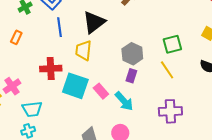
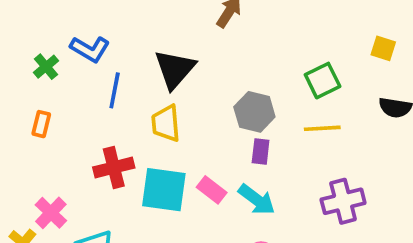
blue line: (59, 27) -> (115, 90), turned 30
yellow line: (167, 70) -> (322, 128), turned -48

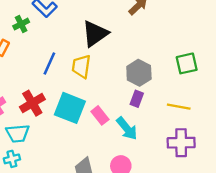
green cross: (46, 67) -> (21, 24), moved
blue line: (115, 90) -> (49, 64), moved
yellow line: (322, 128) -> (179, 107), moved
red cross: (114, 167) -> (32, 103), moved, turned -30

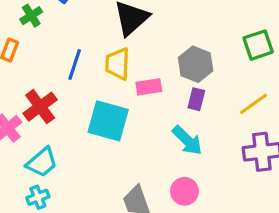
red cross: (32, 103) -> (40, 107), moved
yellow line: (179, 107) -> (253, 104), turned -40
pink rectangle: (100, 115) -> (149, 87), moved, turned -54
cyan trapezoid: (18, 133) -> (42, 162), turned -30

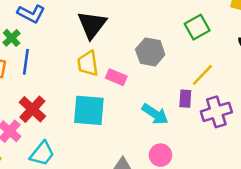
blue line: (75, 64) -> (26, 62), moved
pink rectangle: (149, 87) -> (116, 77), turned 42
purple rectangle: (196, 99) -> (185, 99), moved

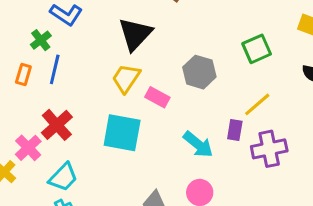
yellow trapezoid: (88, 63) -> (126, 78), turned 36

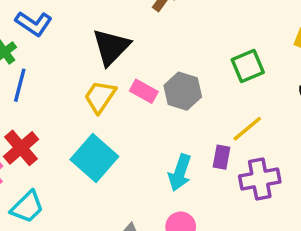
pink rectangle: (157, 97) -> (144, 91), moved
cyan square: (122, 133) -> (94, 158), turned 30
cyan arrow: (198, 144) -> (180, 173), turned 68

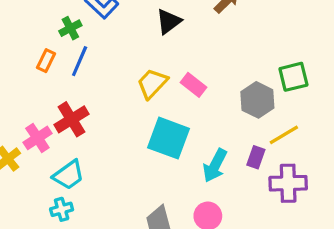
black triangle: (111, 47) -> (169, 21), moved, size x0.7
gray hexagon: (183, 91) -> (257, 100), moved
cyan square: (94, 158) -> (168, 138), moved, turned -30

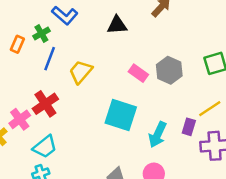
black triangle: (169, 21) -> (117, 25), turned 35
orange rectangle: (46, 61) -> (17, 44), moved
yellow trapezoid: (152, 84) -> (81, 72), moved
gray hexagon: (257, 100) -> (169, 70), moved

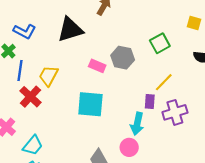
black triangle: (117, 25) -> (70, 30), size x1.5
red cross: (45, 104) -> (30, 97), moved
cyan arrow: (158, 135) -> (137, 124), moved

